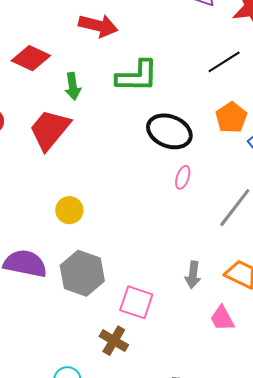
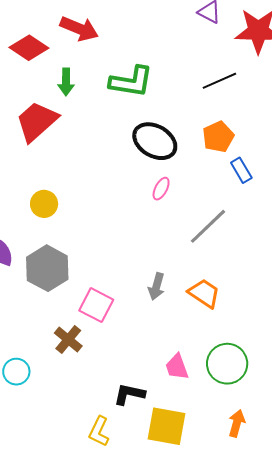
red arrow: (98, 26) -> (79, 29), moved
pink trapezoid: (222, 318) -> (177, 367), moved

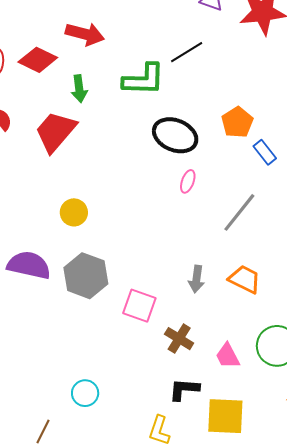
black line: (219, 81) -> (187, 52), moved
brown cross: (68, 340) -> (179, 339), moved
cyan circle: (16, 372) -> (85, 393), moved

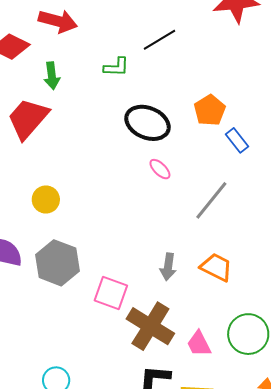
green L-shape: (144, 80) -> (116, 67), size x0.6
pink ellipse: (188, 181) -> (160, 169), turned -65
brown cross: (179, 339) -> (150, 326), size x1.6

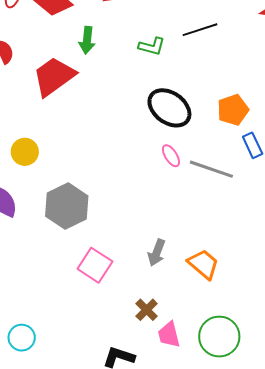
yellow circle: (46, 199) -> (25, 152), moved
gray line: (211, 200) -> (211, 169), moved, turned 57
gray hexagon: (58, 263) -> (67, 206), moved
brown cross: (150, 326) -> (147, 310), moved, size x0.5

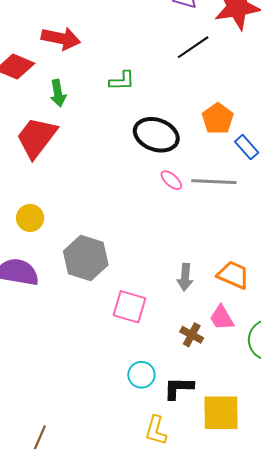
black line: (200, 30) -> (193, 47), moved
pink trapezoid: (169, 335) -> (222, 318), moved
cyan circle: (22, 338) -> (141, 375), moved

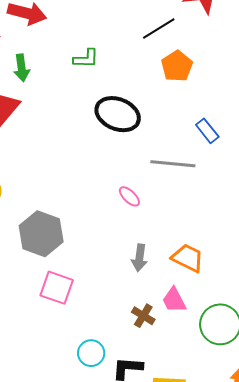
orange pentagon: (218, 119) -> (177, 66), moved
pink ellipse: (171, 180) -> (129, 196), moved
pink square: (129, 307) -> (57, 288), moved

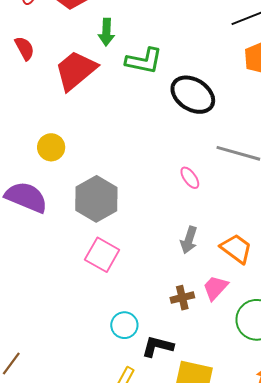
green L-shape: (86, 59) -> (144, 61), moved, size x1.4
pink trapezoid: (174, 300) -> (215, 288), turned 60
brown cross: (143, 316) -> (182, 298), turned 35

